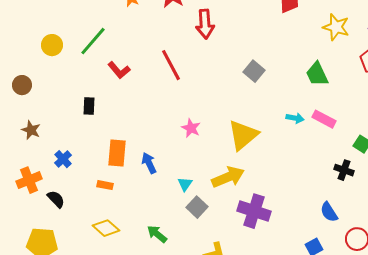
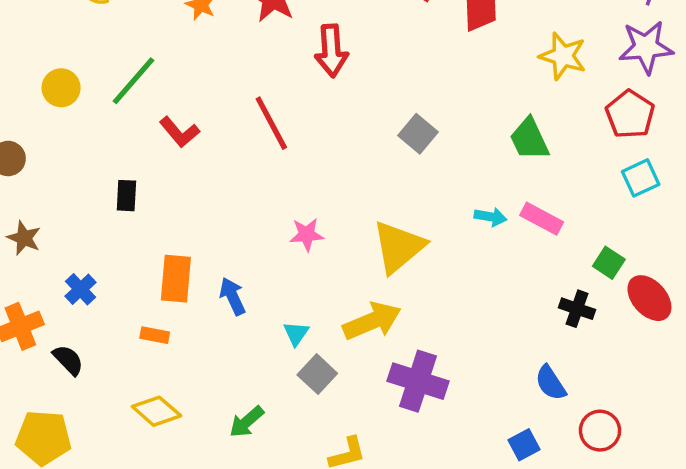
pink star: (191, 128) -> (307, 234), turned -30
green arrow: (157, 234) -> (247, 422), turned -80

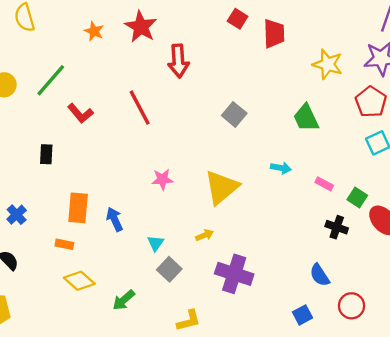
pink rectangle: (542, 219) -> (324, 184), moved, size x0.7
yellow arrow: (372, 321) -> (205, 235), size x0.5
yellow diamond: (156, 411) -> (79, 281), moved

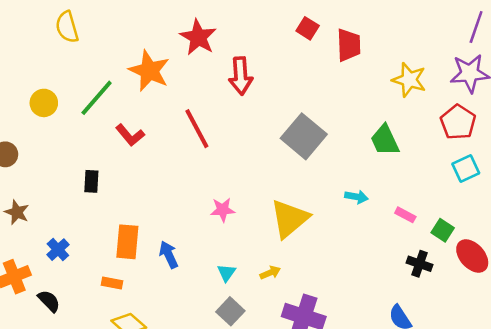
orange star: (94, 31) -> (149, 71), moved, size x1.8
gray square: (234, 114) -> (304, 136), size x1.6
cyan triangle: (156, 243) -> (226, 273), moved

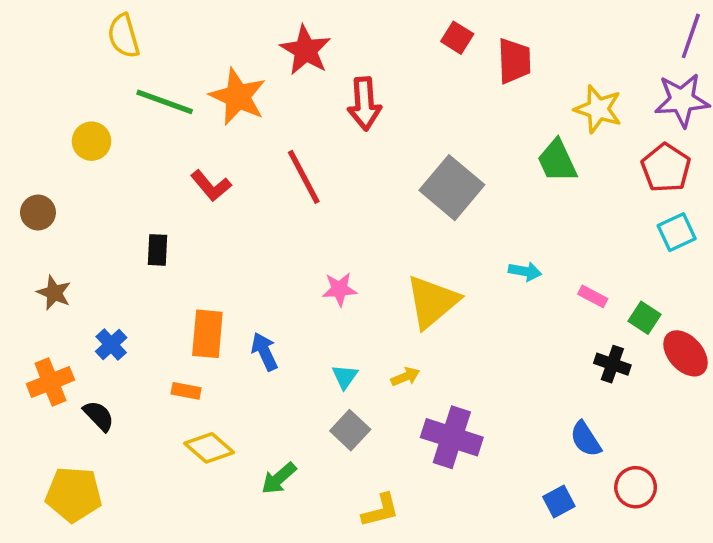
green line: (97, 98) -> (165, 102), moved, turned 69
green trapezoid: (385, 140) -> (557, 161), moved

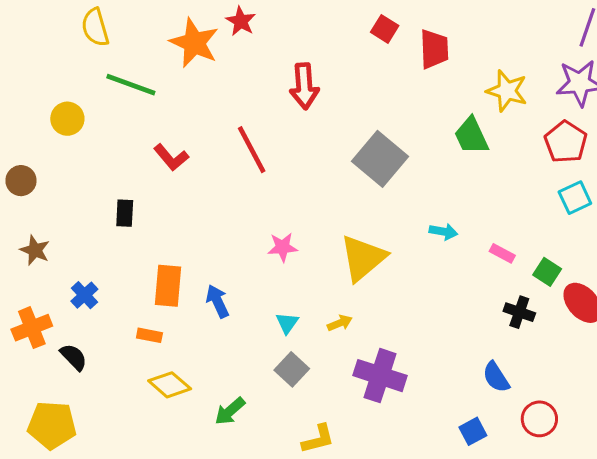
red star: (306, 50) -> (241, 21), moved, size x0.7
orange star: (238, 97) -> (194, 43), moved

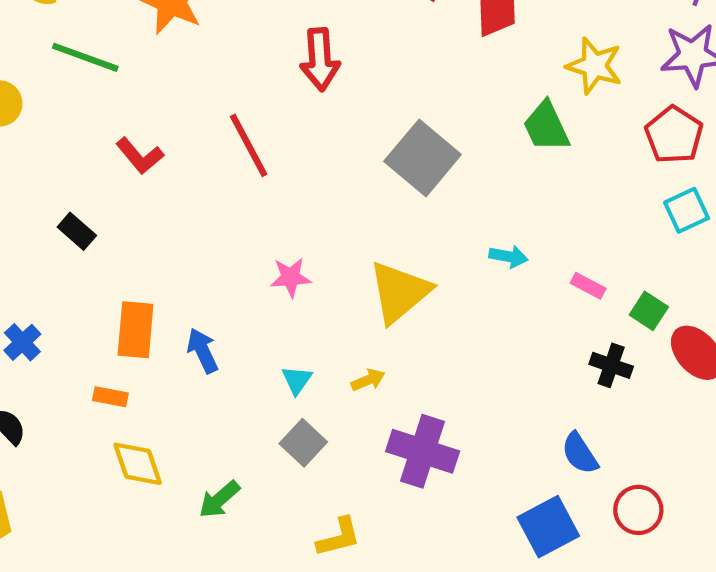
black rectangle: (125, 213) -> (77, 231), turned -52
yellow diamond: (170, 385) -> (138, 464), turned 30
blue square: (473, 431) -> (548, 527), size x1.6

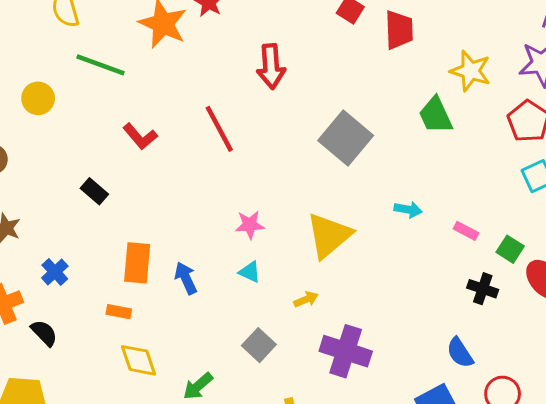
cyan triangle: (297, 380) -> (250, 272), moved, turned -40

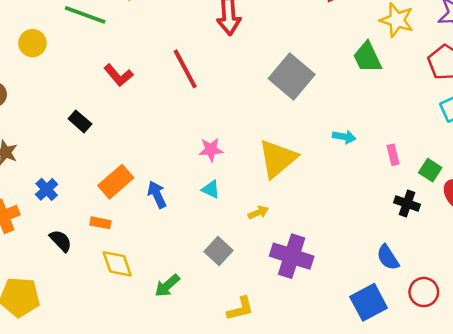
pink rectangle: (466, 231) -> (393, 155), turned 48
orange rectangle: (137, 263) -> (116, 182), turned 44
black semicircle: (44, 333) -> (61, 241), moved

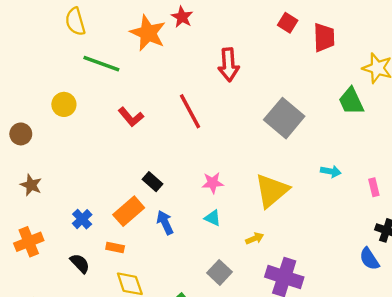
yellow circle: (32, 43) -> (64, 104), moved
black rectangle: (80, 121) -> (152, 182), moved
blue cross: (47, 189) -> (82, 219), moved
blue semicircle: (388, 257) -> (369, 259), moved

